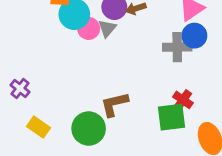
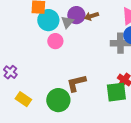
pink circle: (89, 28) -> (55, 41), moved
gray triangle: (107, 28) -> (67, 22), moved

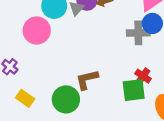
pink circle: (55, 41) -> (37, 30), moved, size x1.5

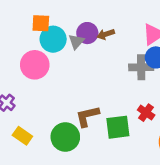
green square: (134, 90) -> (118, 127), moved

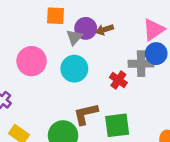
orange square: (41, 23) -> (55, 16), moved
cyan circle: (53, 39) -> (74, 69), moved
red cross: (146, 113) -> (118, 80), moved

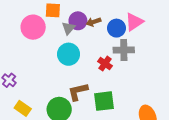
blue circle: (156, 54) -> (116, 28), moved
pink circle: (32, 61) -> (33, 27), moved

